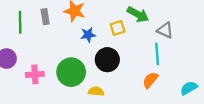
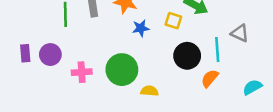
yellow square: (118, 28) -> (173, 21), turned 35
gray triangle: (165, 30) -> (240, 33), moved
black circle: (107, 60) -> (187, 56), moved

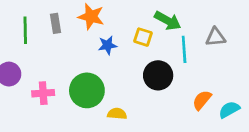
gray triangle: (240, 33) -> (216, 37), moved, turned -30
cyan line: (217, 50) -> (184, 49), moved
orange semicircle: (210, 78) -> (202, 100), moved

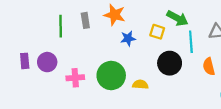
orange semicircle: (202, 100) -> (209, 67), moved, turned -54
yellow semicircle: (117, 114) -> (140, 84), moved

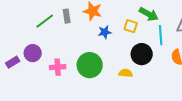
green line: (61, 26) -> (45, 21), turned 54
purple rectangle: (25, 61) -> (13, 62), moved, turned 64
yellow semicircle: (140, 84) -> (126, 73), moved

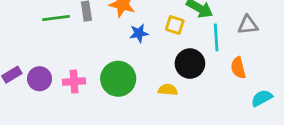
green line: (45, 21) -> (56, 18), turned 30
purple circle: (33, 53) -> (40, 79), moved

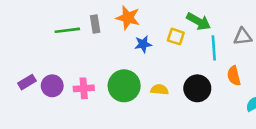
black circle: (190, 64) -> (197, 88), moved
yellow semicircle: (168, 90) -> (159, 90), moved

